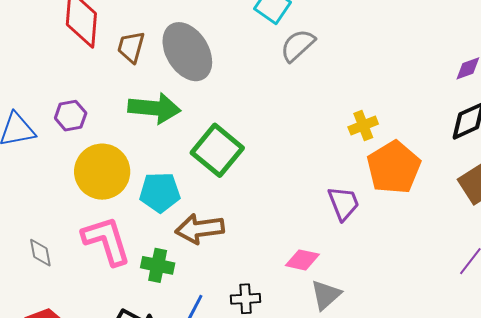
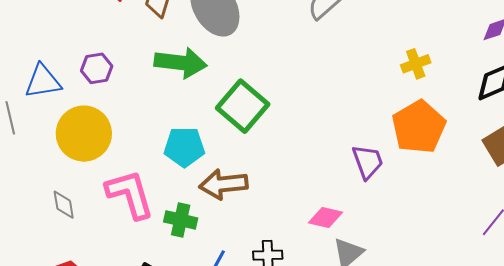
yellow cross: (363, 125) -> (416, 64), moved
yellow circle: (102, 172) -> (84, 134), moved

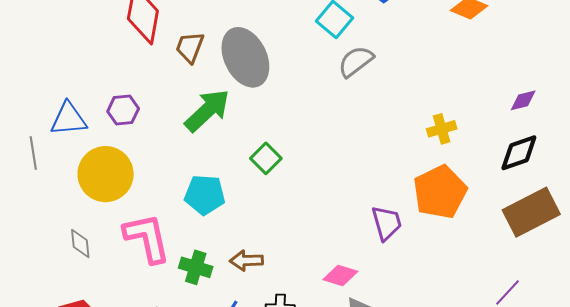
green arrow: (181, 63) -> (207, 110), turned -54
green square: (243, 106) -> (266, 158), size x0.6
brown arrow: (223, 184) -> (246, 261), moved, size x0.7

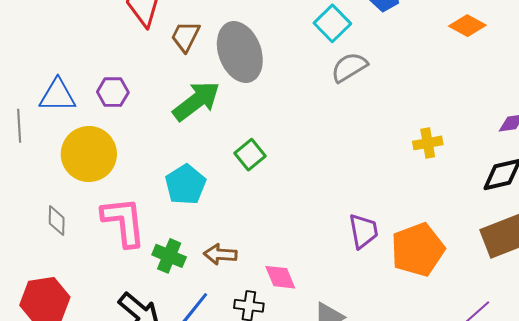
orange pentagon: (440, 192) -> (418, 250), moved
cyan pentagon: (205, 195) -> (185, 185), turned 30
pink diamond: (340, 276) -> (280, 277), moved, turned 44

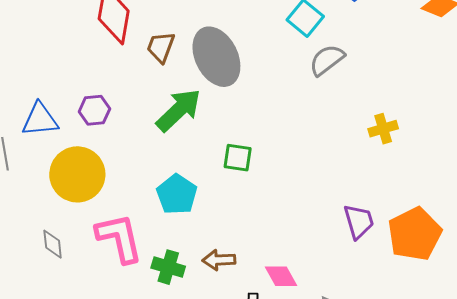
yellow cross: (428, 143) -> (383, 129), moved
green square: (250, 155) -> (238, 158), turned -36

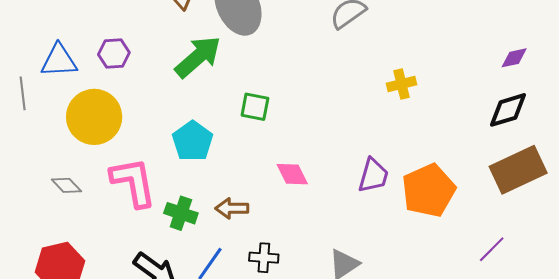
purple trapezoid: (359, 221) -> (373, 176), turned 30
gray diamond: (53, 244) -> (66, 185), turned -40
pink diamond: (281, 276) -> (292, 174), moved

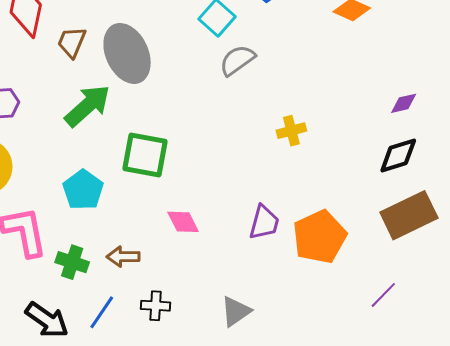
green square: (255, 107) -> (145, 155), size x1.6

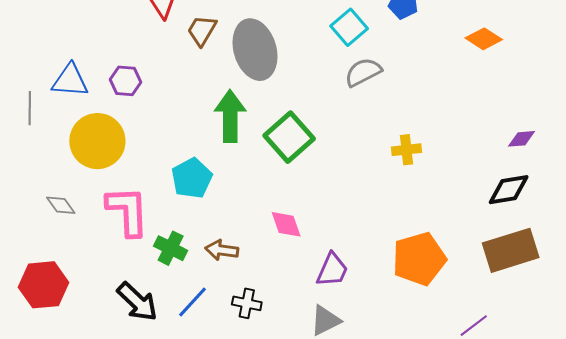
green arrow: (88, 106) -> (230, 116), moved, turned -57
green square: (145, 155) -> (289, 137), moved, turned 30
purple trapezoid: (264, 222) -> (332, 270), moved

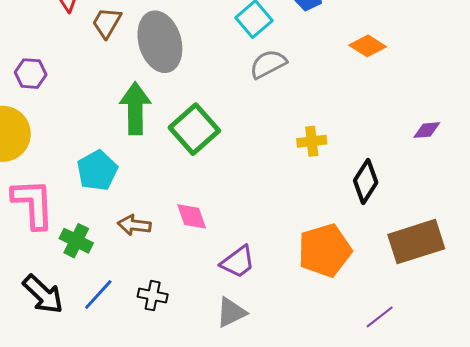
orange diamond: (484, 39) -> (368, 46), moved
black diamond: (509, 190) -> (366, 182), moved, turned -48
brown arrow: (222, 250) -> (134, 225), moved
purple trapezoid: (332, 270) -> (238, 262), turned 30

